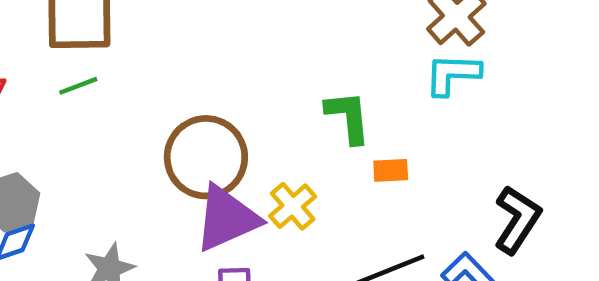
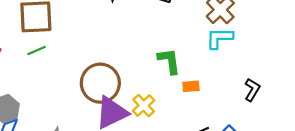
black L-shape: (517, 220) -> (252, 90), moved, size x0.7

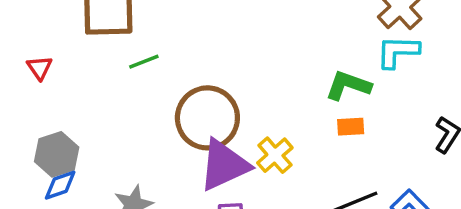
green line: (37, 51) -> (144, 62), moved
green L-shape: (169, 61) -> (348, 86), moved, turned -64

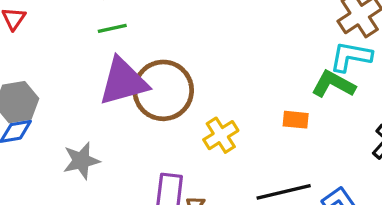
green L-shape: (348, 86) -> (333, 84), moved
purple triangle: (224, 165) -> (123, 82), moved

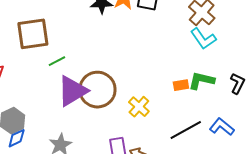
cyan L-shape: (351, 57) -> (203, 39), turned -120
green L-shape: (333, 84) -> (201, 81), moved

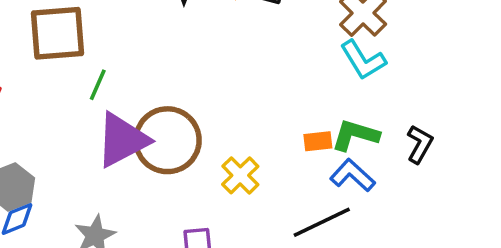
green line: (57, 61) -> (98, 85), turned -42
blue L-shape: (222, 127) -> (353, 175), moved

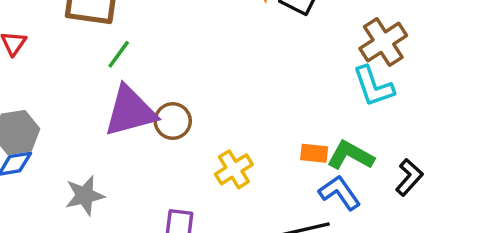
brown circle: (167, 140) -> (173, 121), size x0.6

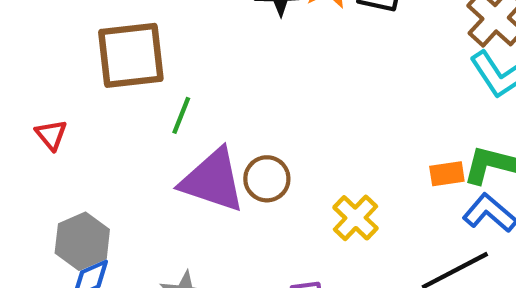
purple triangle: (130, 111) -> (213, 180), turned 48

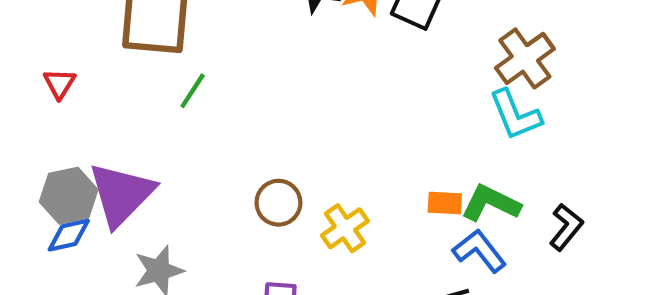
brown circle: (267, 179) -> (278, 203), moved
purple triangle: (213, 180) -> (121, 194), moved, turned 44

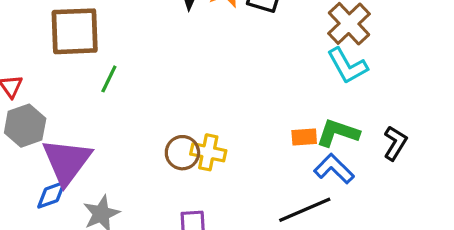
gray hexagon: (69, 196) -> (25, 126), moved
yellow cross: (345, 228) -> (208, 152), moved, turned -36
blue diamond: (69, 235) -> (51, 195), moved

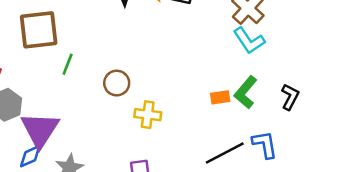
green L-shape: (338, 133) -> (246, 92), turned -64
brown circle: (182, 153) -> (117, 83), moved
blue L-shape: (334, 169) -> (265, 144), moved, turned 40

